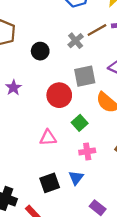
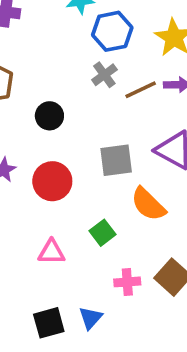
gray cross: (76, 41) -> (104, 75), moved
red circle: (59, 95) -> (52, 181), moved
pink cross: (87, 151) -> (127, 282), moved

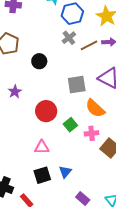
red circle: (52, 181) -> (46, 111), moved
pink triangle: (51, 252) -> (42, 147), moved
pink cross: (127, 282) -> (92, 133), moved

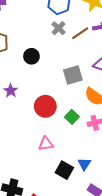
blue triangle: (65, 172) -> (84, 164), moved
black square: (42, 175) -> (64, 170), moved, turned -36

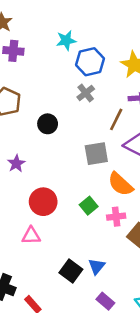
brown line: (80, 33) -> (116, 119), moved, turned -36
red circle: (45, 106) -> (43, 202), moved
pink triangle: (46, 144) -> (31, 236), moved

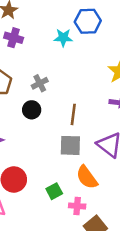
blue hexagon: (90, 62) -> (88, 21), moved
gray cross: (86, 93) -> (40, 83), moved
brown line: (116, 119) -> (73, 114), moved, turned -30

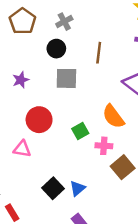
gray square: (70, 145) -> (66, 78), moved

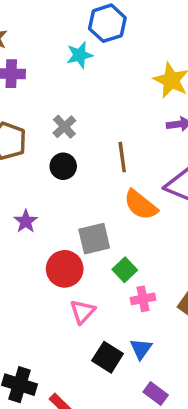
gray square: (66, 78) -> (94, 239), moved
orange semicircle: (113, 117) -> (141, 205), moved
pink cross: (104, 146) -> (143, 299), moved
pink triangle: (22, 149) -> (83, 312), moved, turned -42

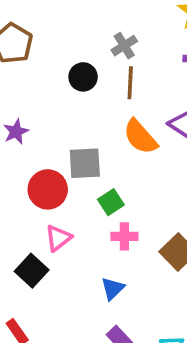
gray cross: (64, 127) -> (124, 46), moved
black circle: (63, 166) -> (83, 77), moved
black square: (108, 357) -> (32, 271), moved

